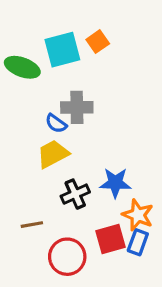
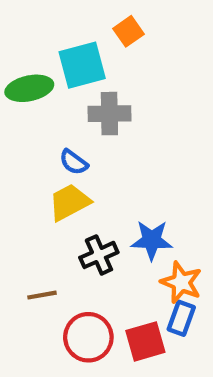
orange square: (98, 42) -> (128, 31), moved
green ellipse: (22, 67) -> (29, 88), turned -32
gray cross: (77, 107) -> (109, 114), moved
red square: (111, 239) -> (145, 341), moved

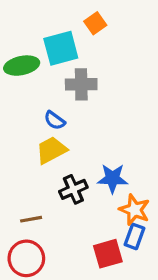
red circle: (88, 337) -> (26, 258), moved

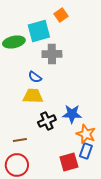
yellow trapezoid: (51, 150) -> (33, 96), turned 30

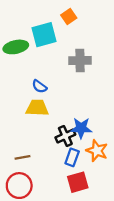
gray cross: (52, 54) -> (80, 61), moved
black cross: (47, 121) -> (65, 136), moved
blue rectangle: (86, 151) -> (72, 157), moved

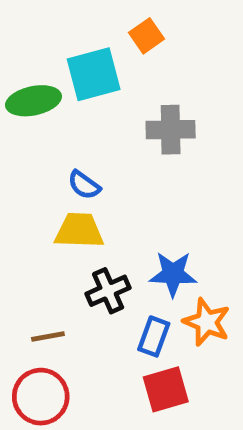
black cross: (65, 136) -> (108, 291), moved

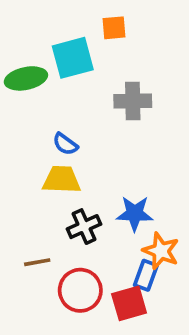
orange square: (147, 36) -> (114, 28), turned 30
blue rectangle: (154, 336) -> (146, 275), moved
red circle: (41, 397) -> (80, 290), moved

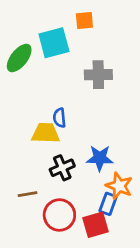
green ellipse: (26, 78) -> (19, 58), turned -40
blue semicircle: (65, 144) -> (59, 118), moved, turned 48

